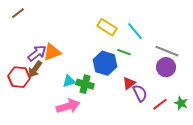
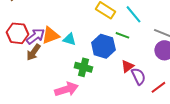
red hexagon: (19, 77) -> (17, 33), moved
cyan triangle: (69, 81) -> (69, 39), moved, turned 32

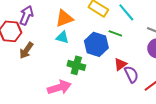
orange triangle: (50, 35) -> (64, 18), moved
purple arrow: (35, 36) -> (26, 15), moved, turned -30

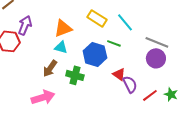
brown arrow: (26, 50) -> (50, 68), moved
red triangle: (120, 64) -> (119, 74), turned -48
pink arrow: (59, 87) -> (43, 97), moved

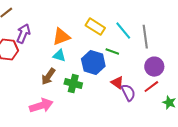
gray line: (157, 42) -> (145, 37), moved, turned 60
red line: (150, 95) -> (151, 87), moved

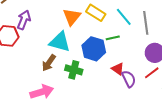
orange triangle: (61, 37) -> (72, 17), moved, turned -30
green line: (112, 52) -> (113, 38), turned -32
cyan triangle: (59, 56) -> (60, 42), size x1.6

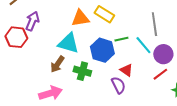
orange triangle: (72, 17) -> (80, 18), turned 42
cyan line: (124, 17) -> (143, 45), moved
purple semicircle: (129, 79) -> (118, 85), moved

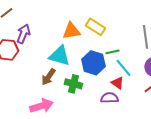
cyan line: (143, 45) -> (123, 68), moved
purple semicircle: (118, 85) -> (109, 98), turned -66

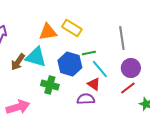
brown arrow: (48, 77) -> (18, 62), moved

